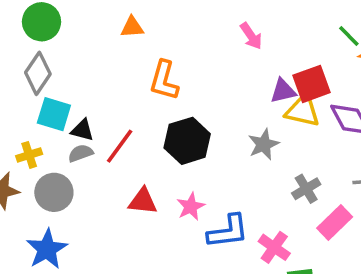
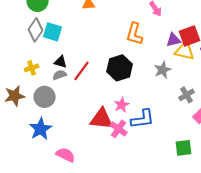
orange L-shape: (164, 80) -> (135, 34), moved
cyan square: (54, 114) -> (53, 32), moved
yellow cross: (29, 155) -> (32, 68), moved
red triangle: (143, 201) -> (102, 119), moved, size x1.4
pink cross: (274, 247) -> (119, 129), moved

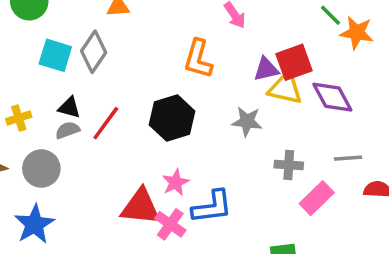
gray diamond: (36, 30) -> (94, 52), moved
gray star: (163, 70) -> (247, 121), turned 30
gray cross: (187, 95) -> (289, 165), turned 35

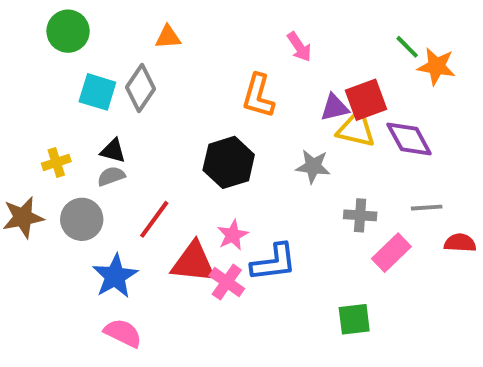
red line: (106, 123) -> (154, 219), moved
blue star: (34, 224) -> (115, 276), moved

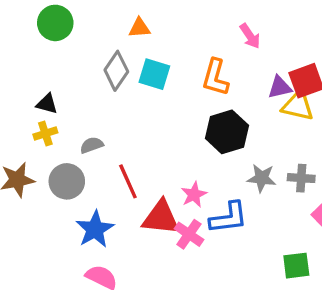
cyan square: (97, 92) -> (154, 74), moved
black triangle: (113, 151) -> (47, 104), moved
black hexagon: (229, 162) -> (227, 132), moved
gray star: (313, 166) -> (262, 178), moved
red line: (154, 219) -> (128, 181), turned -60

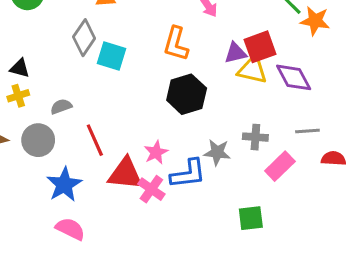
cyan square: (154, 74) -> (112, 56), moved
gray star: (262, 178) -> (217, 152), moved

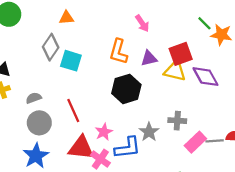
purple triangle: (236, 53) -> (149, 58), moved
gray line: (307, 131) -> (215, 141), moved
gray circle: (38, 140) -> (39, 123), moved
red line: (95, 140) -> (73, 110), moved
gray star: (217, 152) -> (149, 132), turned 30

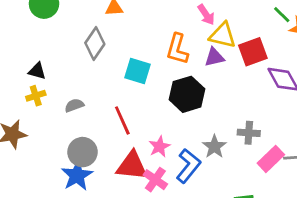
cyan square: (71, 61) -> (137, 71), moved
yellow triangle: (175, 71) -> (223, 35), moved
gray circle: (39, 123) -> (82, 152), moved
blue L-shape: (128, 148) -> (188, 166), turned -44

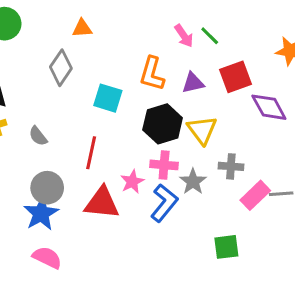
green line: (282, 15) -> (210, 36), moved
yellow triangle: (223, 35) -> (202, 130), moved, turned 40
gray semicircle: (74, 105) -> (38, 136), turned -108
red line: (122, 120) -> (91, 153), turned 36
pink cross: (155, 180) -> (164, 165), moved, turned -30

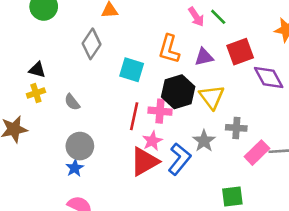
red line: (91, 153) -> (134, 116), moved
pink cross: (164, 165) -> (160, 111), moved
red triangle: (102, 203) -> (145, 162), moved, turned -36
blue star: (41, 214) -> (75, 168), size x0.6

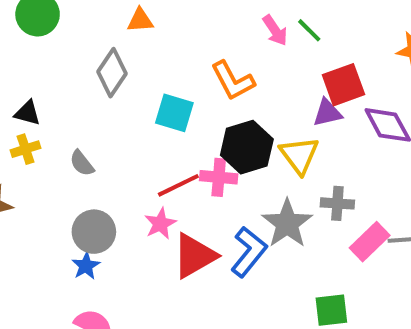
orange L-shape: (169, 49) -> (233, 81), turned -44
purple triangle: (204, 57) -> (327, 113), moved
red line: (134, 116) -> (178, 185), turned 52
pink star: (152, 141) -> (160, 224), moved
gray star: (204, 141) -> (287, 224), size x1.4

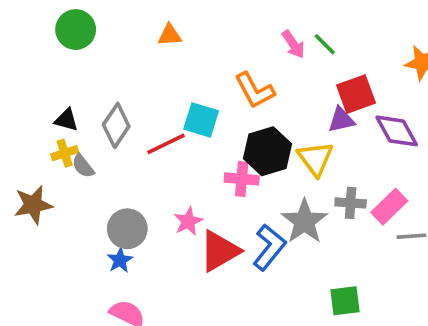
gray diamond: (112, 73) -> (116, 125), moved
gray semicircle: (82, 163) -> (83, 166), moved
red line: (178, 185) -> (166, 144), moved
pink rectangle: (370, 242) -> (389, 207), moved

